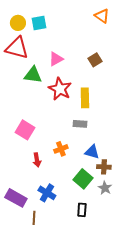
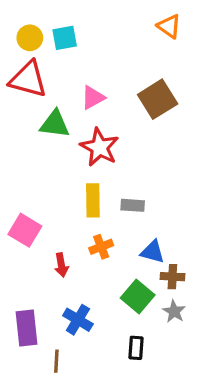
brown square: (95, 60) -> (158, 99), size x1.6
yellow rectangle: (85, 98) -> (93, 200), moved
pink square: (25, 130) -> (25, 230), moved
purple rectangle: (16, 198) -> (27, 328), turned 55

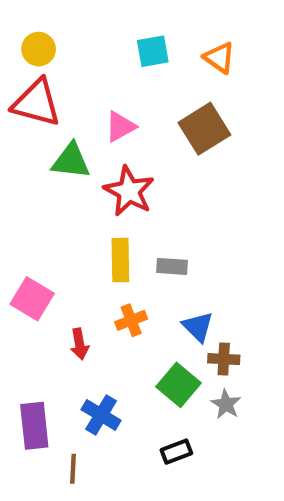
orange triangle: (169, 26) -> (219, 58), moved
cyan square: (65, 38) -> (153, 51), moved
blue triangle: (153, 252) -> (198, 327), turned 30
black rectangle: (136, 348) -> (176, 452), turned 65

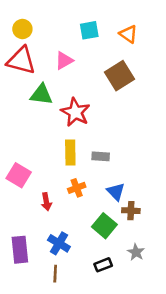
pink triangle: (120, 127) -> (64, 61), moved
gray star: (226, 404) -> (136, 252), moved
brown line: (73, 469) -> (55, 274), moved

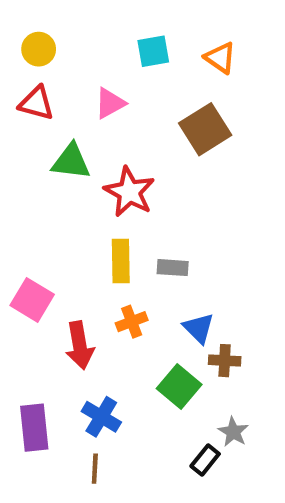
red triangle: (21, 61) -> (36, 103), size x0.7
red arrow: (46, 202) -> (80, 345), size x1.5
black rectangle: (103, 265) -> (205, 460), moved, turned -30

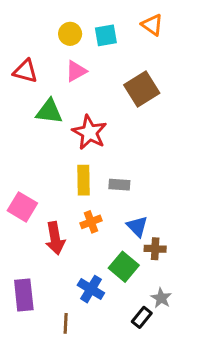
yellow circle: (39, 49) -> (70, 34), moved
orange triangle: (220, 58) -> (152, 25), moved
blue cross: (101, 417) -> (91, 289), moved

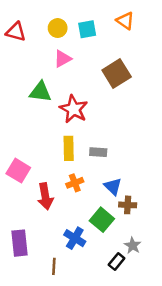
red triangle: (25, 71) -> (16, 32), moved

